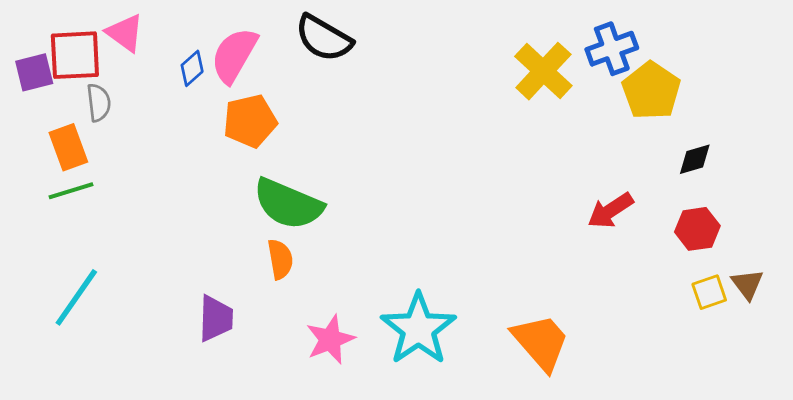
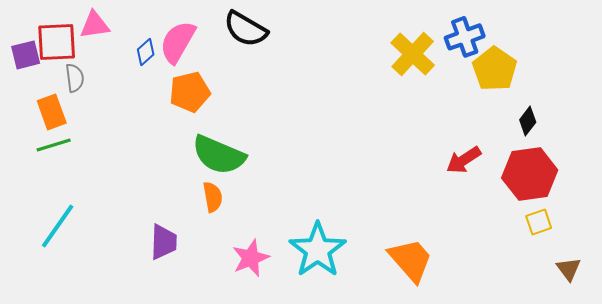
pink triangle: (125, 33) -> (95, 25), turned -44
black diamond: (695, 159) -> (528, 121), turned -36
red hexagon: (697, 229) -> (530, 174), size x1.6
brown triangle: (747, 284) -> (569, 269), moved

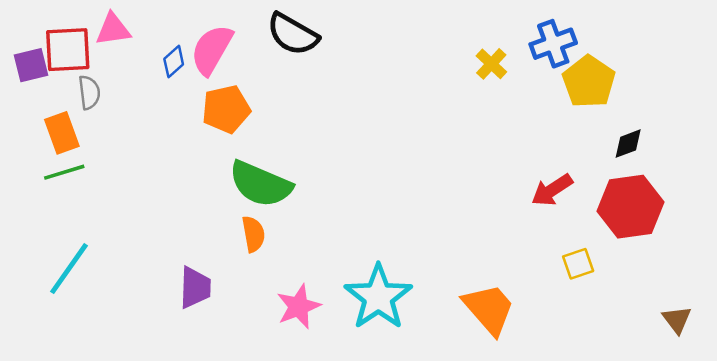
yellow cross: (413, 54) -> (491, 64), size x0.6
black diamond: (528, 121) -> (628, 144), turned 32
yellow square: (539, 222) -> (578, 264), moved

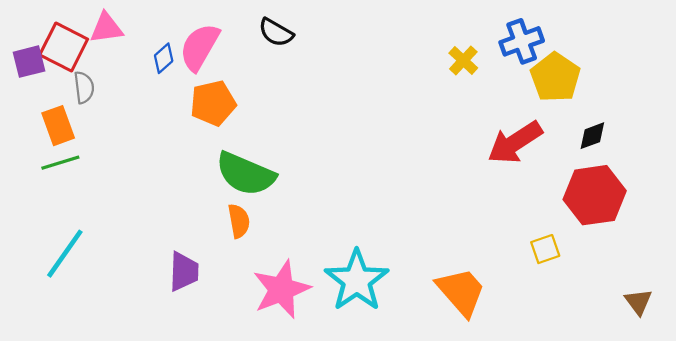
black semicircle: (293, 34) -> (276, 32), size x0.7
red square: (68, 50) -> (64, 47), turned 30
red arrow: (552, 190) -> (515, 142), moved, size x1.4
pink star: (299, 307) -> (281, 289), size x1.4

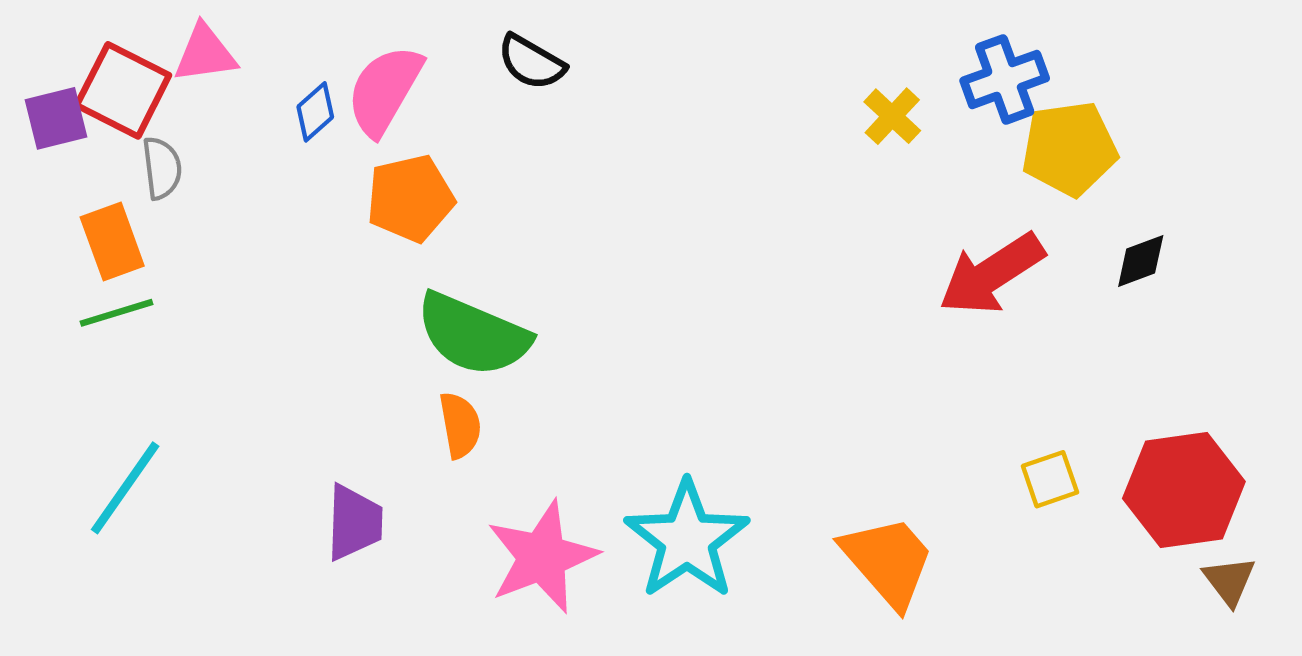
yellow pentagon: (555, 77) -> (1069, 149), turned 30
red hexagon: (595, 195) -> (1184, 490), moved

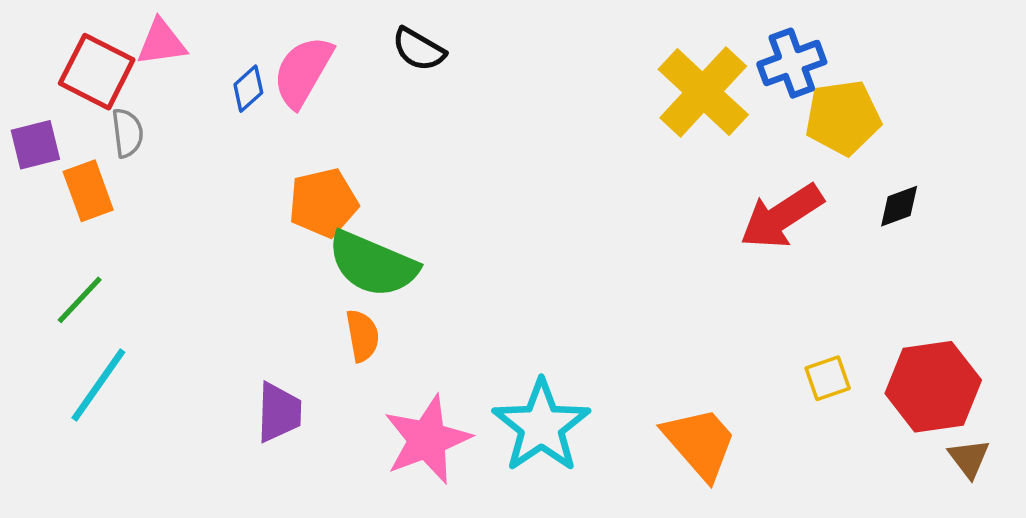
yellow cross: (892, 116) -> (703, 92), size x2.0
purple square: (56, 118) -> (35, 145), moved
orange pentagon: (410, 198) -> (323, 203), moved
green line: (117, 313) -> (80, 300), moved, turned -30

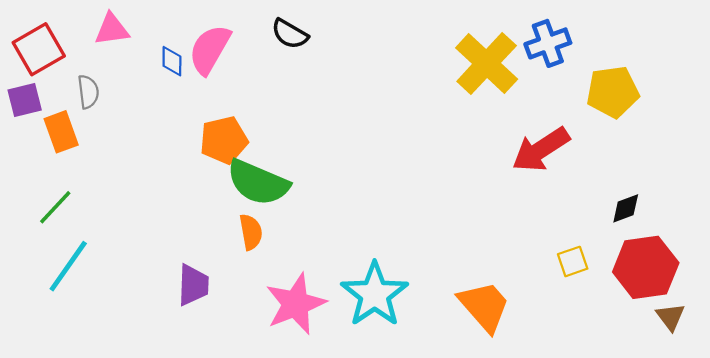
red square: (97, 72) -> (39, 49), moved, turned 33
blue diamond: (248, 89) -> (172, 61), turned -48
yellow pentagon: (843, 118) -> (613, 92), moved
black diamond: (899, 206) -> (626, 208), moved

